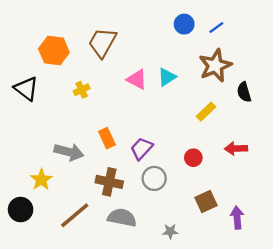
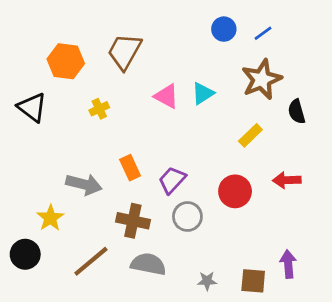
red circle: (193, 158) -> (235, 191), size x1.5
brown square: (206, 201) -> (253, 281), moved, turned 30

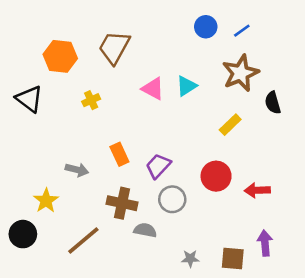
red arrow: (287, 180) -> (257, 190), moved
gray arrow: (84, 184) -> (77, 170), size x0.7
gray semicircle: (148, 264) -> (145, 230), moved, size x0.7

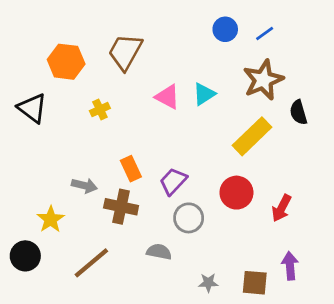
yellow rectangle: (230, 125) -> (252, 136), size x1.6
red arrow: (257, 190) -> (282, 208), turned -60
brown cross: (122, 203) -> (121, 207), moved

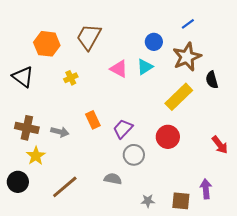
blue circle: (225, 29) -> (154, 42), moved
brown cross: (121, 207) -> (27, 128), moved
red arrow: (282, 208) -> (220, 145), moved, turned -66

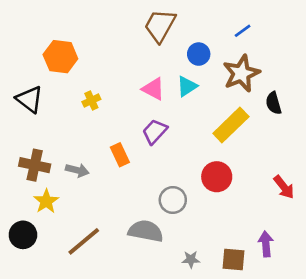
brown trapezoid: (89, 37) -> (160, 26), moved
purple trapezoid: (123, 129) -> (155, 132), moved
gray semicircle: (113, 179) -> (146, 231), size x1.5

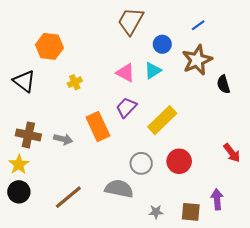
yellow rectangle: (231, 125) -> (162, 120), moved
orange rectangle: (120, 155) -> (98, 126), size x1.5
red circle: (217, 177) -> (179, 161), moved
yellow star: (46, 201) -> (19, 164), moved

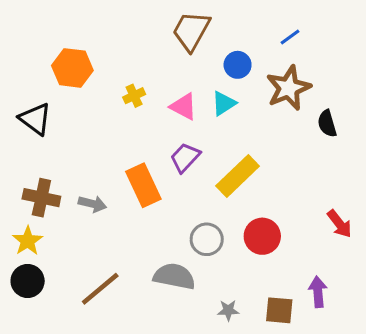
yellow cross: (75, 82) -> (134, 96), moved

